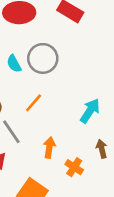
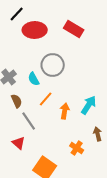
cyan semicircle: (14, 64) -> (34, 79), moved
orange arrow: (49, 147) -> (65, 111), moved

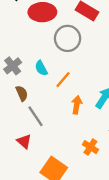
gray circle: (53, 65) -> (68, 38), moved
orange line: (46, 99) -> (63, 80), moved

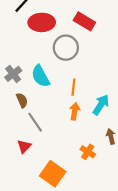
cyan semicircle: (41, 68) -> (41, 76), size x1.5
orange line: (63, 80) -> (73, 87), moved, turned -35
red triangle: (24, 141) -> (24, 146), turned 32

